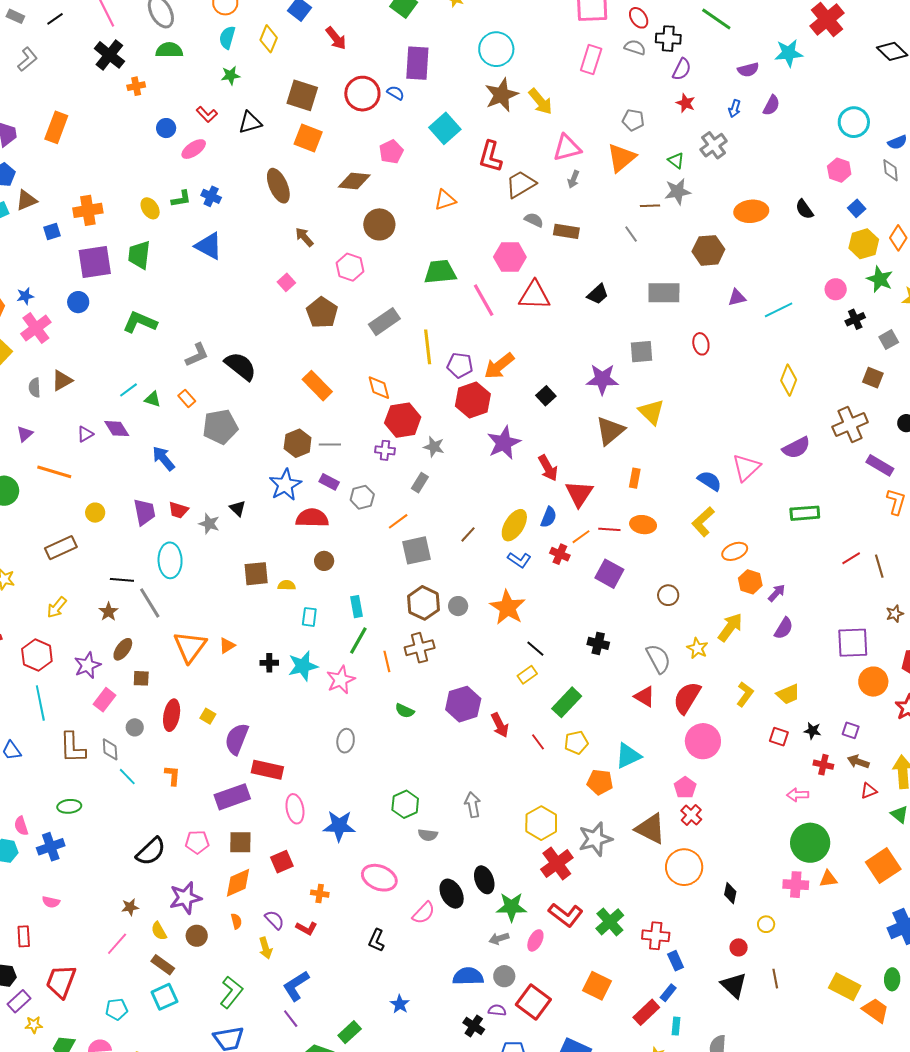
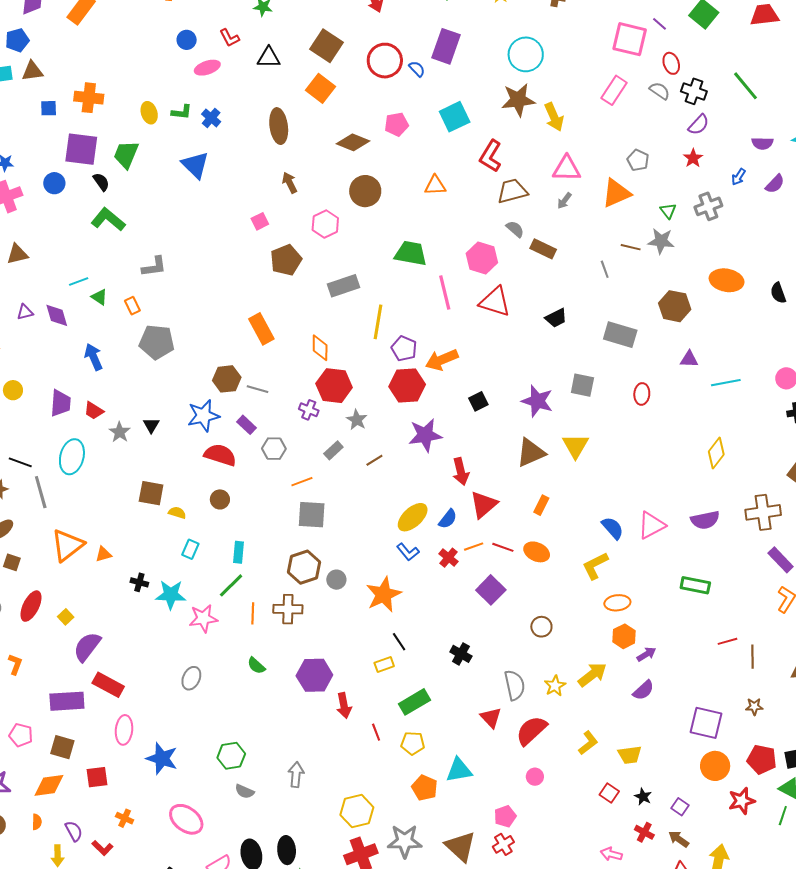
black semicircle: (241, 366) -> (101, 182), moved, size x0.6
brown line: (468, 534) -> (374, 460), moved
pink circle: (703, 741) -> (535, 777), size x0.5

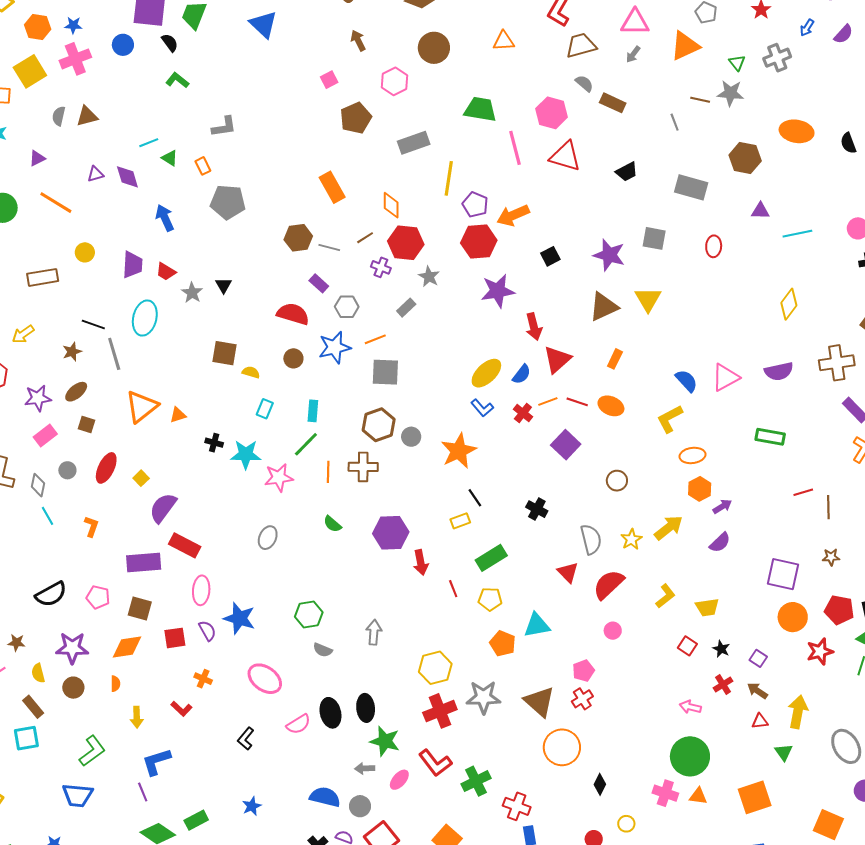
green L-shape: (108, 219) -> (177, 80), size x0.7
blue star: (203, 416) -> (335, 347), moved
brown line: (374, 460) -> (365, 238), moved
purple semicircle: (74, 831) -> (207, 631), moved
red cross: (644, 832) -> (723, 685), turned 30

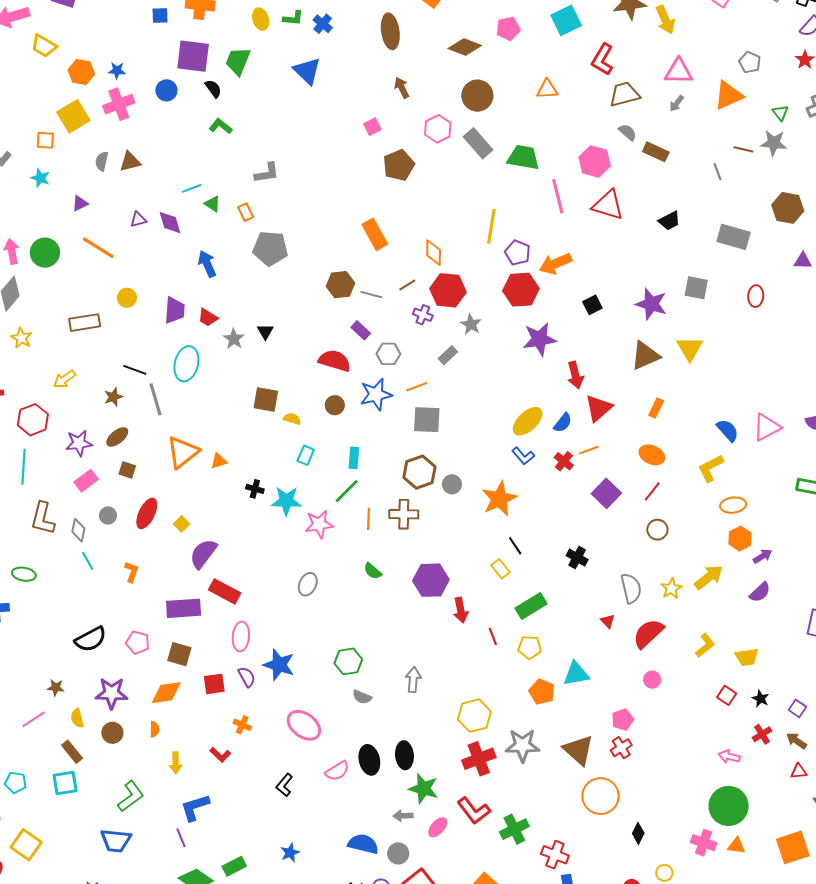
gray rectangle: (414, 143) -> (478, 143), moved, turned 68
red line: (577, 402) -> (652, 491), moved, turned -70
yellow rectangle: (460, 521) -> (500, 569), turned 72
red triangle: (568, 572) -> (608, 621), size x0.7

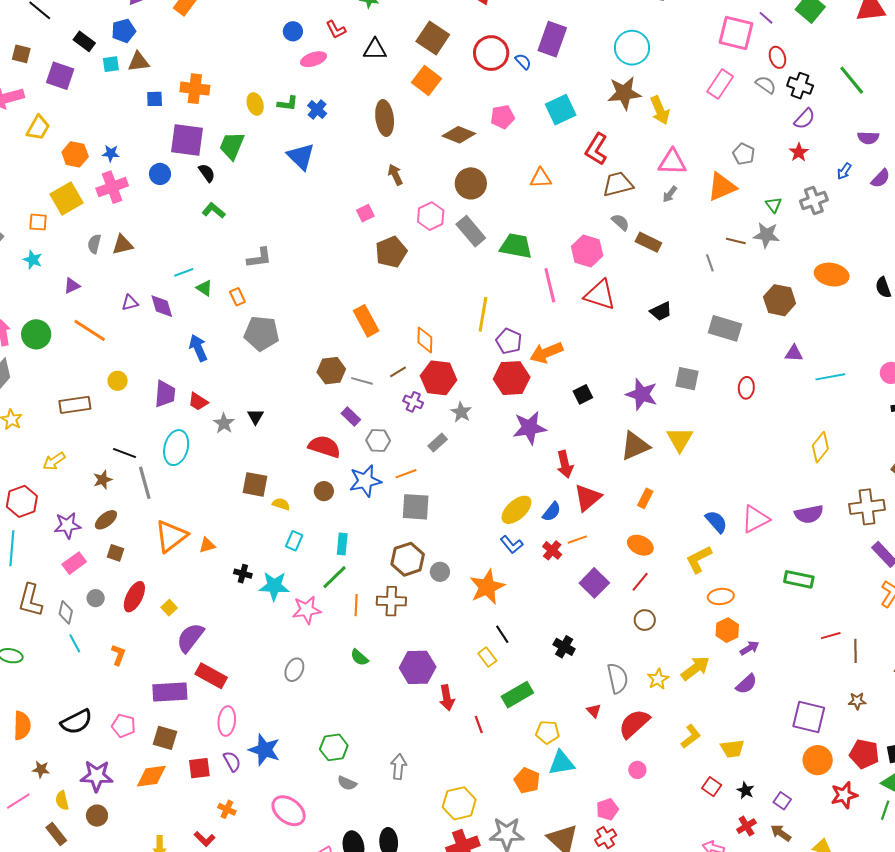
yellow trapezoid: (44, 46) -> (38, 128), turned -92
yellow pentagon: (530, 647) -> (547, 732), moved
orange semicircle: (154, 729) -> (22, 726), moved, size x1.8

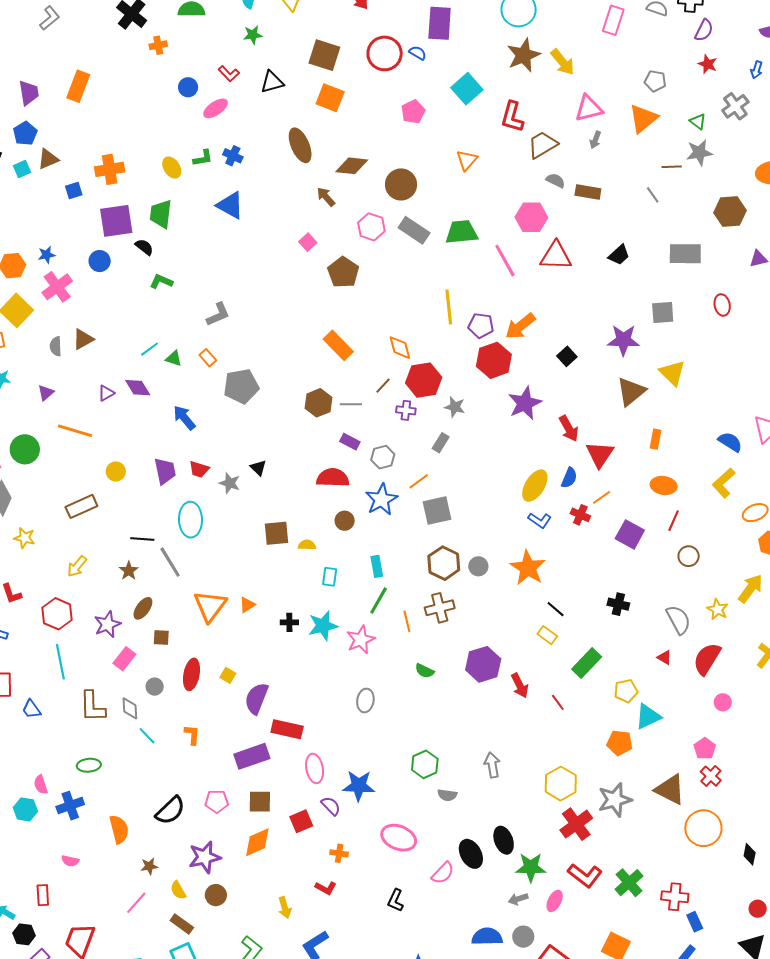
brown diamond: (459, 135) -> (352, 166), moved
orange triangle: (541, 178) -> (467, 160), turned -30

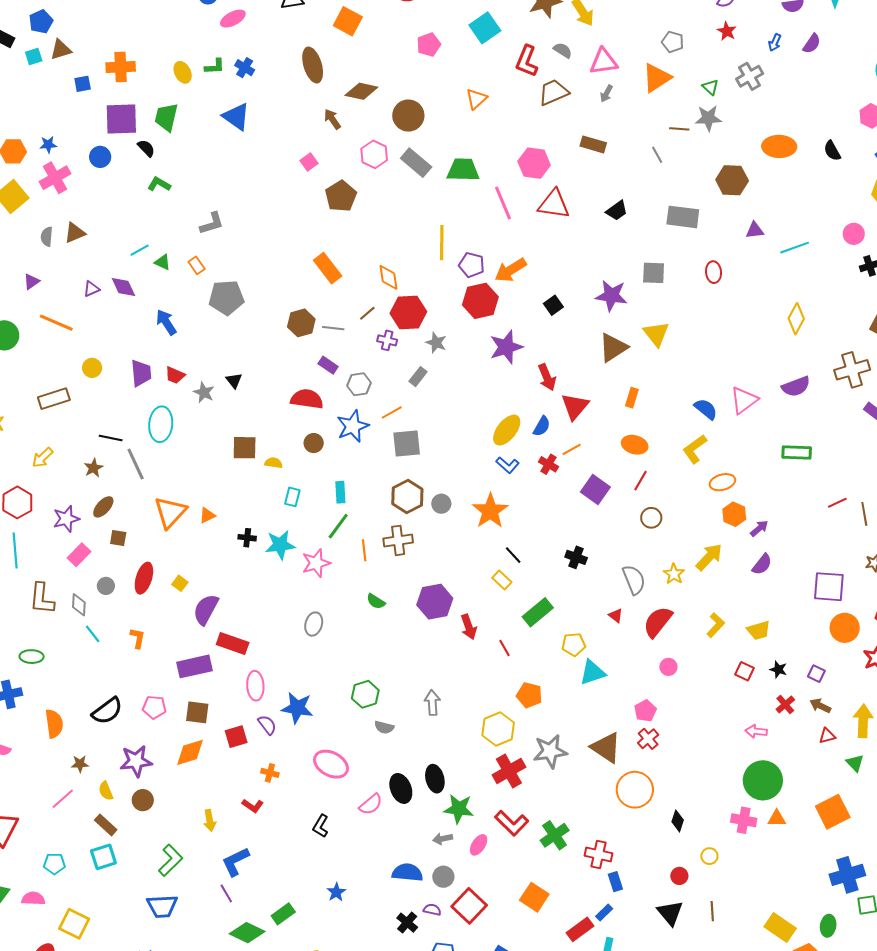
gray semicircle: (555, 180) -> (563, 50), moved
orange pentagon: (620, 743) -> (529, 695), moved

